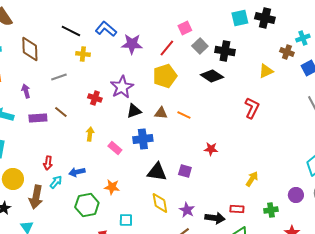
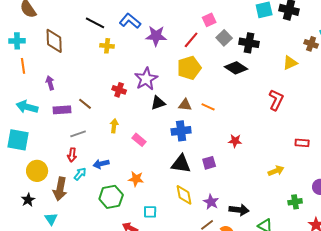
gray line: (59, 77) -> (78, 134), moved
blue cross: (143, 139) -> (181, 131), moved
purple square: (185, 171) -> (209, 163), turned -32
yellow arrow: (252, 179) -> (276, 171), turned 35
red rectangle: (237, 209) -> (302, 143), moved

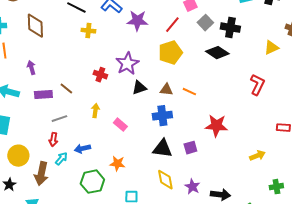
red star: (235, 141) -> (216, 126), size x1.6

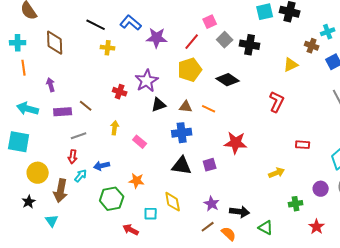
black diamond: (217, 53) -> (228, 80), moved
yellow diamond: (165, 180) -> (173, 202), moved

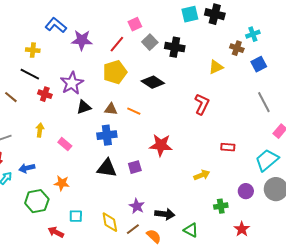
black line: (96, 25) -> (30, 74), moved
brown line: (86, 106) -> (11, 97), moved
yellow diamond: (173, 202) -> (110, 222), moved

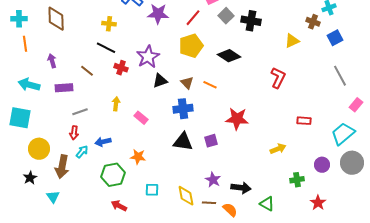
brown triangle: (111, 109) -> (187, 83), turned 40
brown line: (133, 229) -> (209, 203), turned 40
red arrow: (56, 232) -> (119, 206), moved

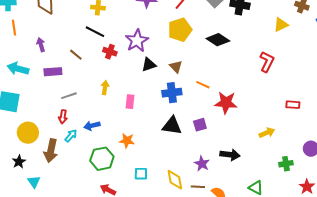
orange line: (210, 85) -> (203, 85), moved
pink rectangle: (141, 118) -> (130, 102), turned 56
black arrow: (241, 188) -> (230, 155), moved
cyan triangle: (53, 197) -> (34, 182), moved

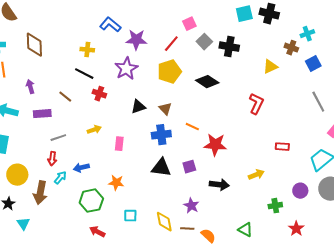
purple star: (137, 41) -> (126, 69), moved
yellow arrow: (105, 88) -> (94, 130), turned 64
black arrow: (230, 155) -> (219, 185), moved

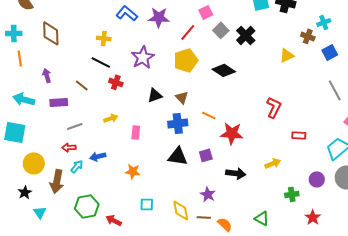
purple star: (136, 40) -> (159, 17), moved
black cross: (229, 47) -> (246, 35), turned 36
red L-shape: (256, 104) -> (274, 107), moved
red arrow: (52, 159) -> (69, 147), turned 80
green hexagon: (91, 201) -> (87, 206), moved

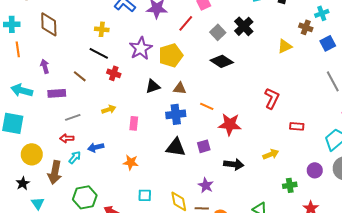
gray square: (221, 30) -> (218, 32), moved
yellow pentagon: (186, 60) -> (171, 55), moved
brown triangle: (182, 97) -> (180, 88), turned -40

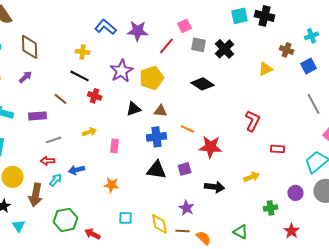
cyan cross: (322, 13) -> (312, 36), moved
gray square: (218, 32) -> (199, 45), moved, turned -35
purple arrow: (45, 66) -> (26, 77), moved, turned 64

